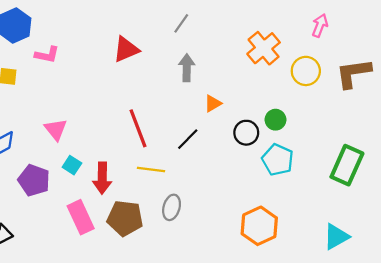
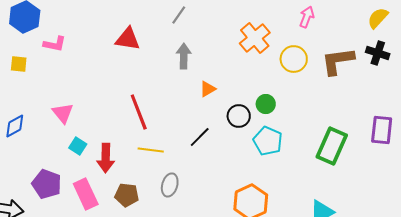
red triangle: (126, 49) -> (128, 39), turned 32
black line: (188, 139) -> (200, 137), moved
purple pentagon: (34, 180) -> (47, 184), moved
brown pentagon: (125, 218) -> (127, 195), size x0.7

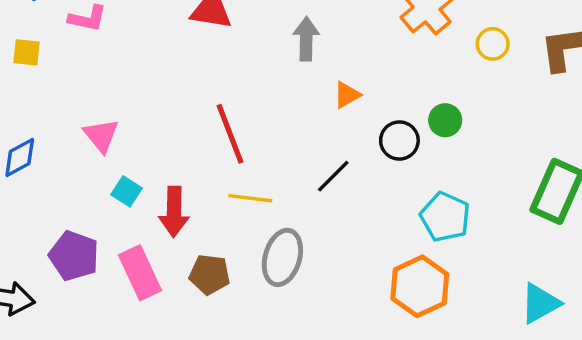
yellow circle: (294, 59) -> (493, 44), size x0.7
cyan pentagon: (268, 141) -> (445, 217), moved
gray ellipse: (170, 185) -> (282, 257), size x1.4

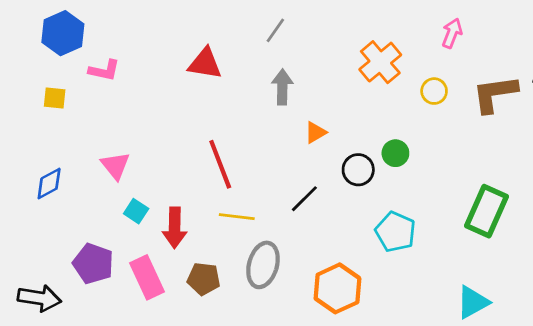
orange hexagon: (420, 286) -> (337, 288), moved

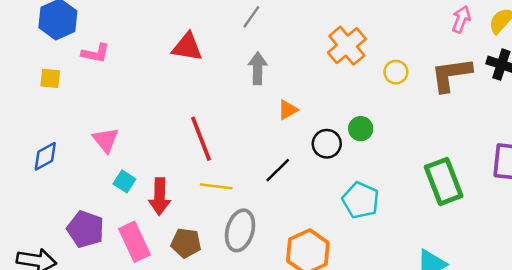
pink arrow: (452, 33) -> (461, 19), moved
green rectangle: (487, 211) -> (444, 181), turned -45

